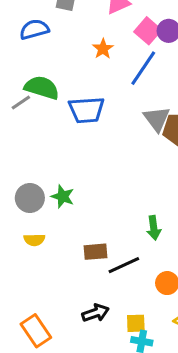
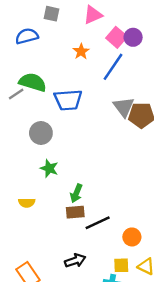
gray circle: (30, 198) -> (41, 133), moved
green arrow: (154, 228) -> (76, 193), moved, turned 30
yellow square: (136, 323) -> (121, 265), moved

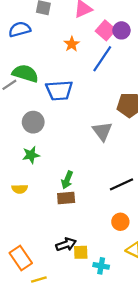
gray triangle: (124, 107) -> (102, 131), moved
green star: (49, 168) -> (31, 155), moved, turned -30
black line: (98, 223) -> (121, 184), moved
yellow square: (121, 265) -> (81, 252), moved

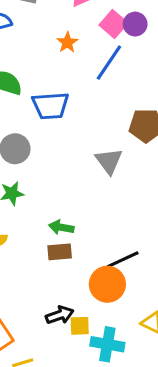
green arrow: (67, 180) -> (61, 227), turned 78
black line: (121, 184) -> (123, 260), moved
orange circle: (120, 222) -> (107, 284), moved, size x1.5
cyan cross: (101, 266) -> (107, 344), size x1.5

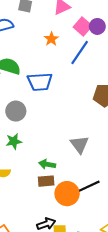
gray triangle: (109, 161) -> (80, 144), moved
orange circle: (107, 284) -> (67, 194), moved

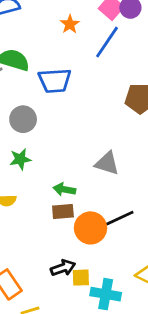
gray triangle: (80, 144) -> (107, 163), turned -36

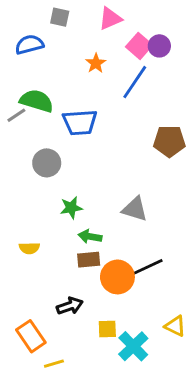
green star: (20, 159) -> (71, 208), moved
black arrow: (63, 268) -> (70, 306), moved
cyan cross: (106, 294) -> (133, 346), turned 36

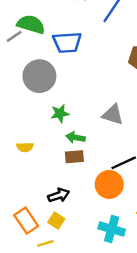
gray circle: (47, 163) -> (39, 76), size x1.4
orange circle: (117, 277) -> (109, 184), moved
yellow square: (107, 329) -> (56, 221), moved, turned 35
cyan cross: (133, 346) -> (112, 229), turned -30

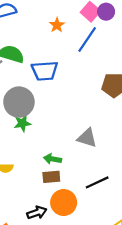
green star: (60, 113) -> (22, 123), moved
orange circle: (109, 184) -> (64, 203), moved

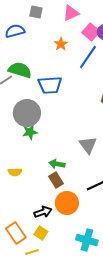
gray triangle: (87, 138) -> (88, 145), turned 36
brown rectangle: (51, 177) -> (56, 180), turned 63

